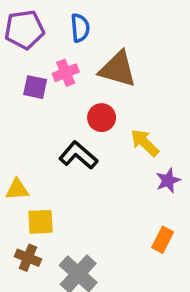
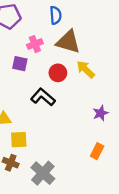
blue semicircle: (80, 28) -> (56, 15), moved
purple square: (35, 87) -> (20, 64), moved
yellow arrow: (145, 143) -> (86, 69), moved

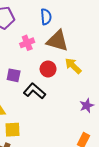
purple square: (20, 64) -> (14, 75), moved

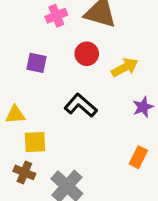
yellow arrow: (73, 66) -> (125, 67), moved, turned 108
black L-shape: (34, 91) -> (81, 105), moved

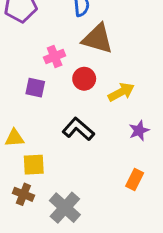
pink cross: (56, 16) -> (55, 56), moved

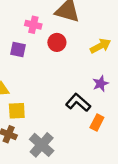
pink cross: (55, 56) -> (33, 25), turned 35
yellow arrow: (121, 92) -> (100, 46), moved
black L-shape: (78, 129) -> (78, 102), moved

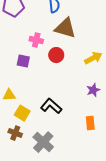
black L-shape: (78, 102) -> (51, 106), moved
yellow square: (17, 111) -> (22, 113), turned 35
orange rectangle: (97, 123) -> (90, 123), turned -32

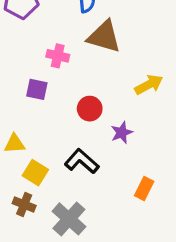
red circle: (56, 55) -> (90, 109), moved
purple star: (93, 90) -> (122, 133), moved
orange rectangle: (90, 123) -> (144, 189), turned 32

